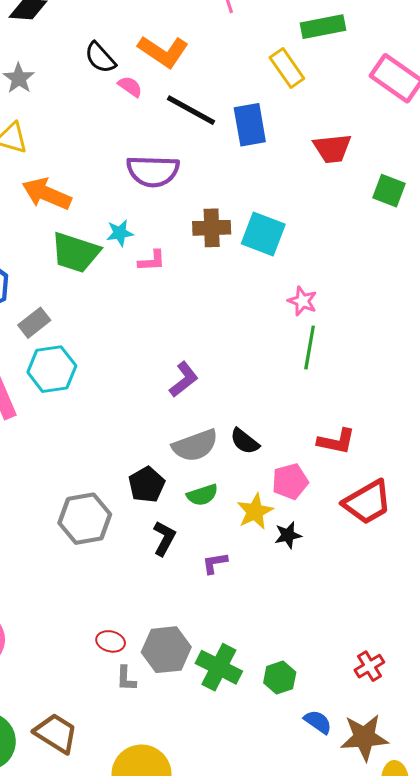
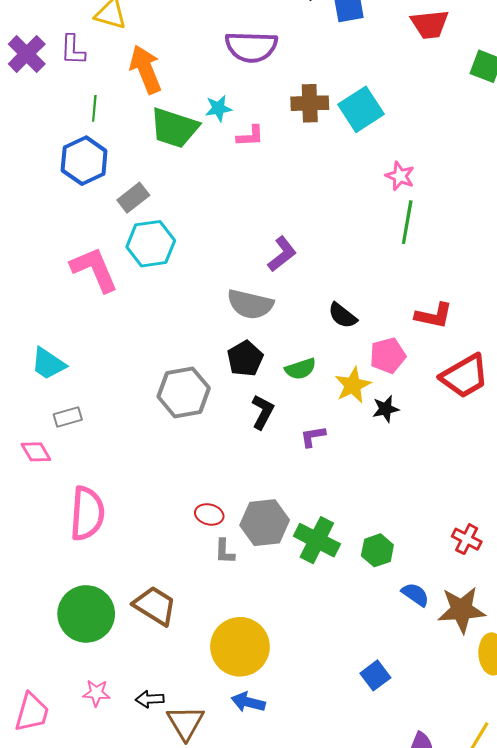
orange arrow: (47, 194) -> (146, 69), turned 45
cyan square: (263, 234) -> (361, 109), turned 36
gray semicircle: (195, 445) -> (250, 304), moved, turned 33
red cross: (369, 666) -> (467, 539), turned -32

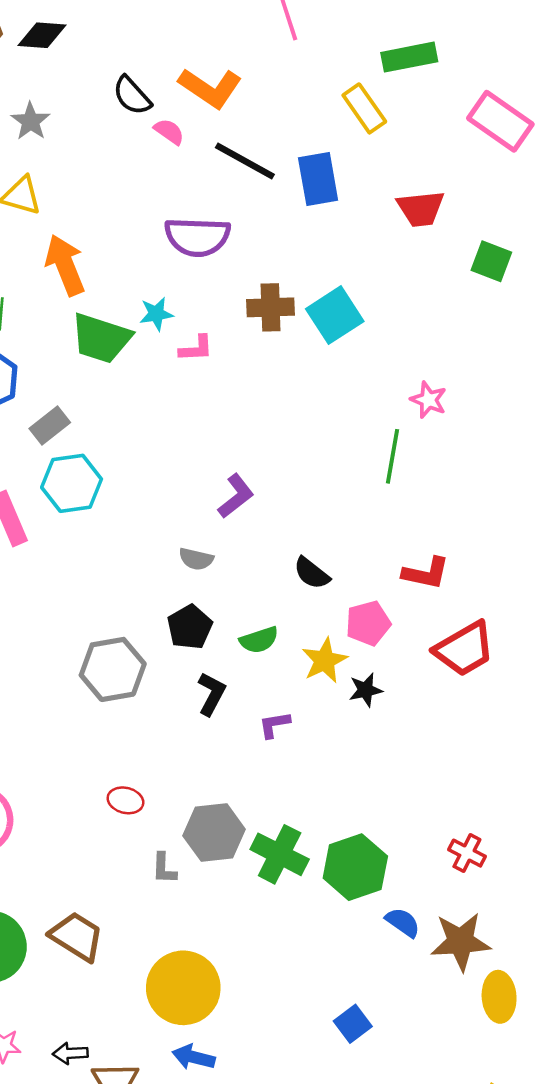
pink star: (400, 176) -> (428, 400), moved
gray semicircle: (250, 304) -> (196, 559), size x0.6
red ellipse: (209, 514) -> (125, 800), moved
green hexagon: (377, 550) -> (355, 867), size x1.6

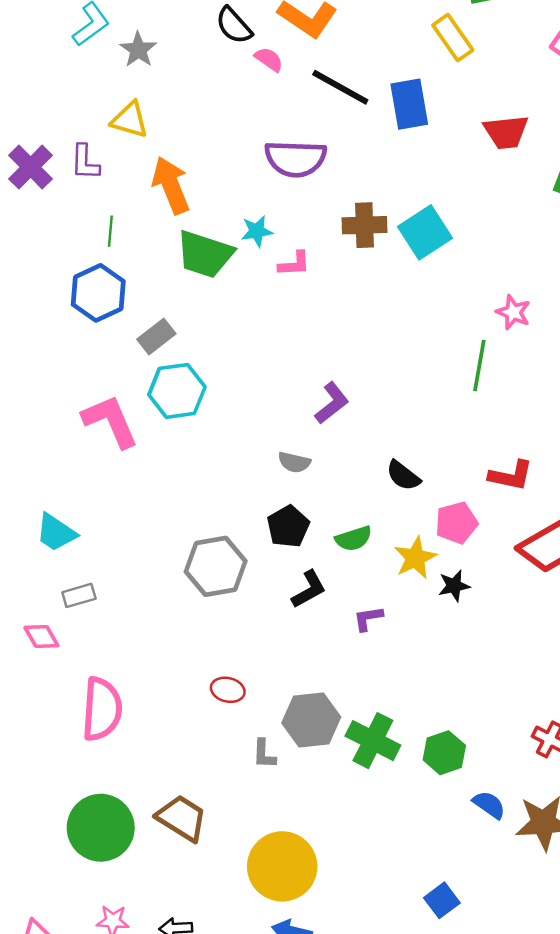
black L-shape: (212, 694) -> (309, 589), turned 33
green hexagon: (355, 867) -> (444, 753), size x0.7

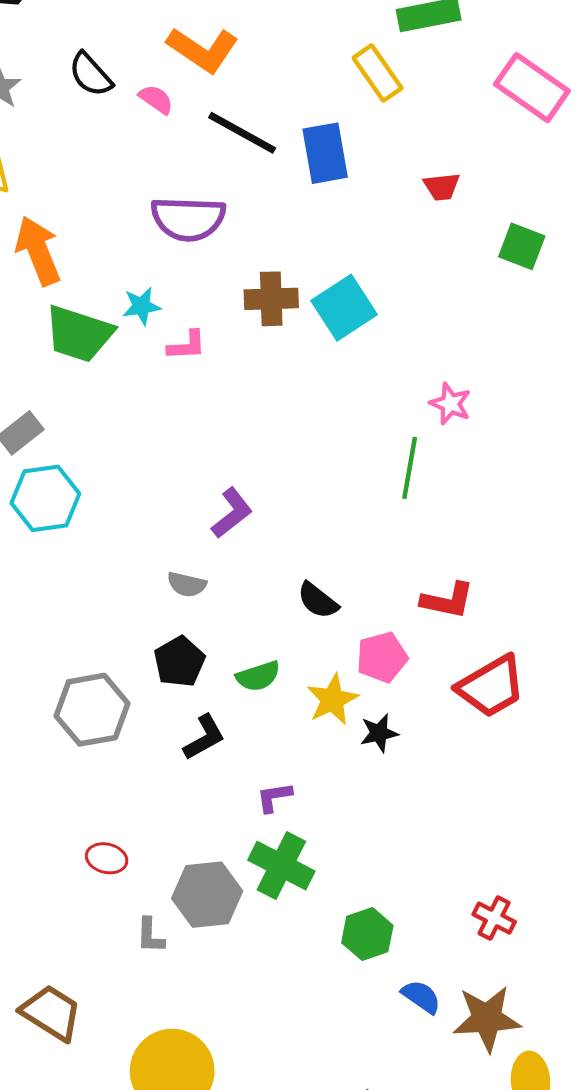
black semicircle: (234, 25) -> (91, 74), moved
red trapezoid: (506, 132) -> (442, 187), size x0.7
purple L-shape: (368, 618) -> (274, 797), moved
green cross: (373, 741) -> (281, 866), moved

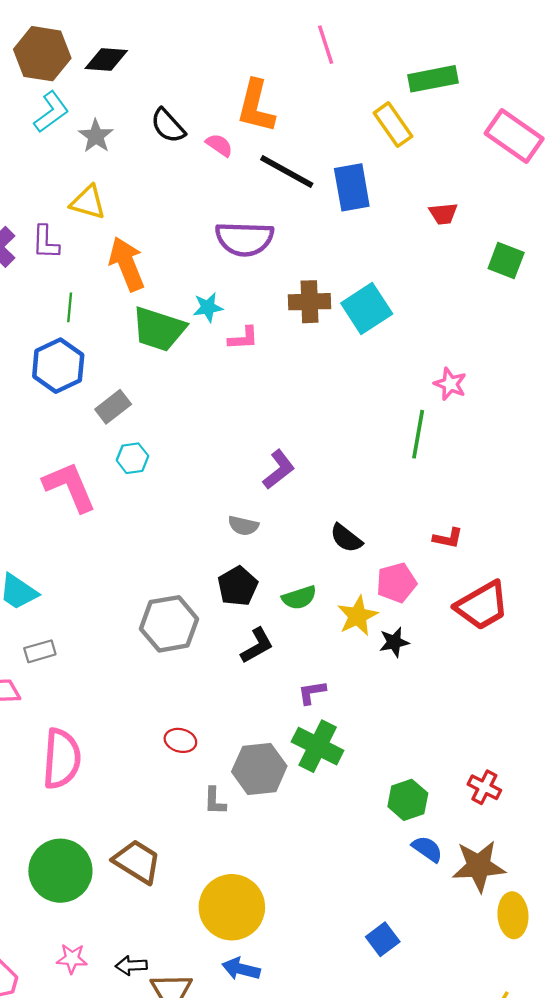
orange L-shape: (203, 50) -> (256, 106), turned 70
cyan hexagon: (45, 498) -> (132, 458), size x0.6
red L-shape: (447, 600) -> (448, 538), size x0.7
green hexagon: (367, 934) -> (408, 800), moved

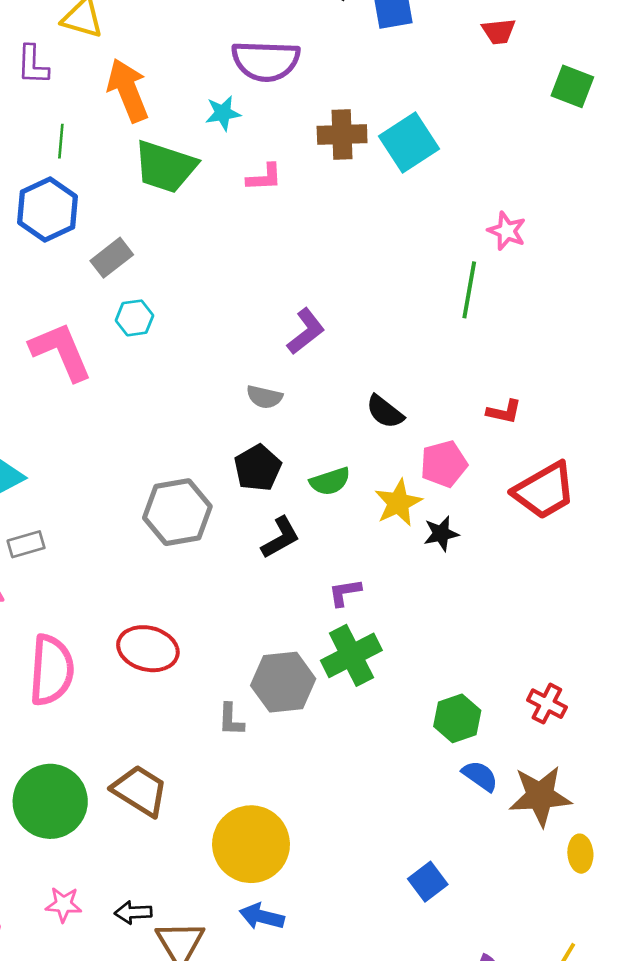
cyan star: (208, 307) -> (223, 113), moved
red ellipse: (180, 740) -> (148, 649), moved, size x1.6
green cross: (318, 746) -> (351, 655), turned 36
yellow ellipse: (513, 915) -> (580, 854), size x0.7

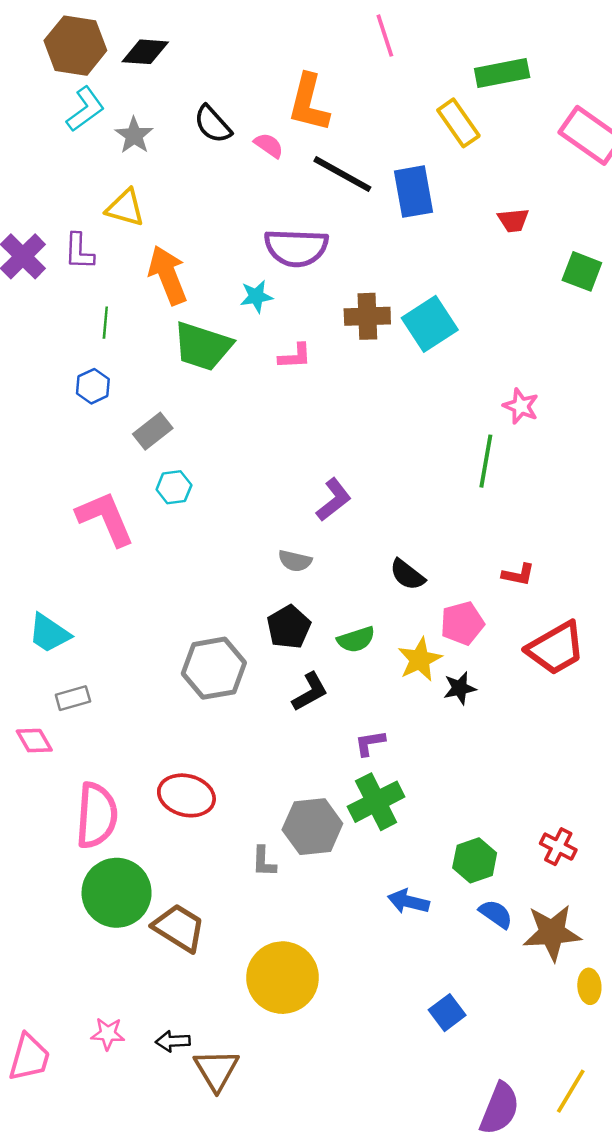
blue hexagon: (47, 209) -> (93, 386), size x0.6
green circle: (50, 801) -> (117, 893), moved
blue arrow: (262, 916) -> (409, 901), moved

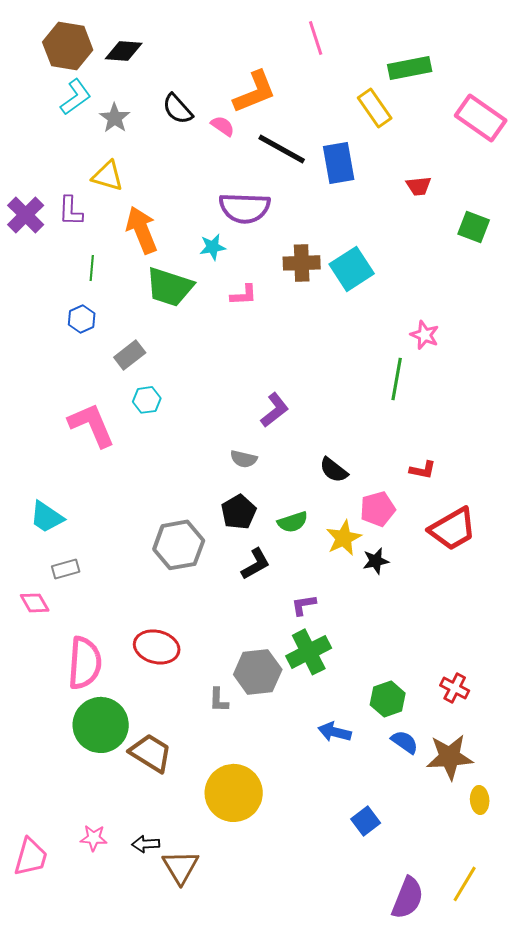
orange L-shape: (309, 103) -> (255, 92), turned -126

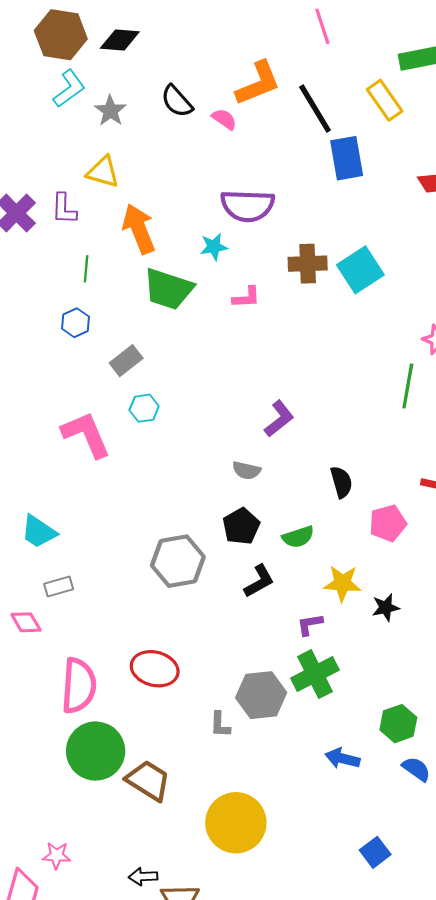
black line: (282, 149) -> (315, 109), moved, turned 30
black semicircle: (334, 470) -> (341, 482), turned -144
yellow star: (344, 538) -> (342, 583), moved, turned 30
black star: (376, 561) -> (386, 608), moved
pink star: (94, 838) -> (57, 855), moved

